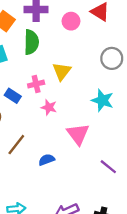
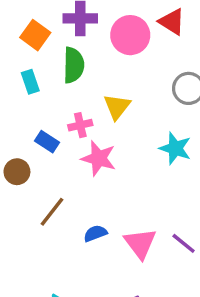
pink circle: (71, 21) -> (130, 35), size x1.5
pink star: (49, 107) -> (99, 158), size x1.5
pink triangle: (78, 134) -> (140, 243), moved

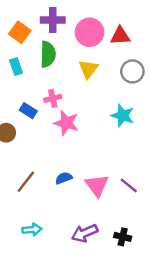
red triangle: (172, 22) -> (120, 36), moved, turned -35
yellow triangle: (117, 107) -> (88, 69), moved
brown line: (52, 212) -> (26, 182), moved

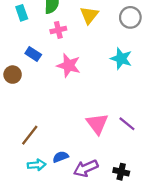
pink cross: (53, 98) -> (58, 30), moved
blue semicircle: (64, 178) -> (61, 157), moved
brown line: (26, 182) -> (30, 135), moved

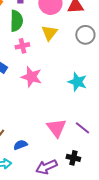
cyan star: (121, 59) -> (77, 82), moved
blue semicircle: (61, 157) -> (20, 145), moved
black cross: (121, 172) -> (73, 158), moved

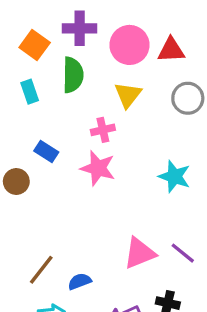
pink cross: (22, 46) -> (103, 130), moved
pink triangle: (56, 128) -> (139, 253), turned 45

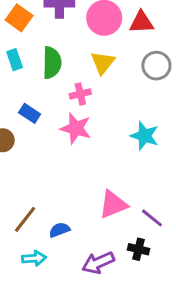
green semicircle: (73, 75) -> (52, 63), moved
purple line: (183, 253) -> (152, 218), moved

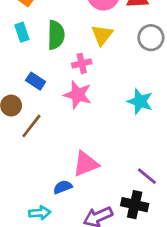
pink triangle: (113, 204) -> (86, 164), moved
brown line: (25, 219) -> (31, 126), moved
black cross: (139, 249) -> (135, 205), size x1.4

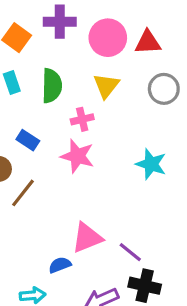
purple line: (147, 176) -> (130, 252), moved

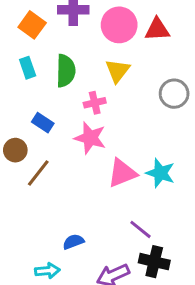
gray circle: (164, 89) -> (174, 94), moved
cyan star: (151, 164) -> (160, 173), moved
pink triangle: (87, 238) -> (122, 173), moved

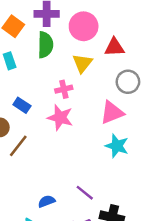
red triangle: (157, 29) -> (114, 47), moved
green semicircle: (66, 71) -> (45, 45), moved
pink triangle: (122, 173) -> (112, 113), moved
purple line: (140, 229) -> (85, 193), moved

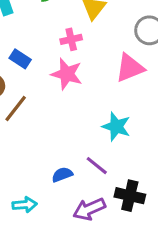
cyan star: (117, 146) -> (116, 127), moved
blue semicircle: (47, 201) -> (62, 175), moved

